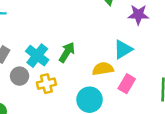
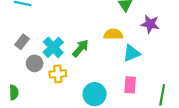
yellow semicircle: (103, 69) -> (113, 34), moved
pink rectangle: (127, 84) -> (130, 85), turned -35

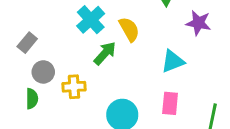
yellow semicircle: (113, 34) -> (129, 29), moved, turned 60
cyan cross: (53, 47) -> (91, 20), moved
green semicircle: (14, 92) -> (32, 99), moved

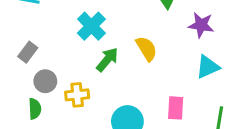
yellow semicircle: (129, 29) -> (146, 49), moved
cyan triangle: (173, 61) -> (208, 67), moved

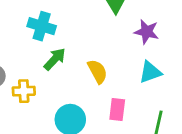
cyan cross: (91, 26) -> (42, 26), turned -32
yellow semicircle: (146, 49) -> (98, 71), moved

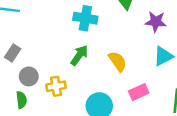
cyan cross: (42, 26) -> (85, 18), moved
pink rectangle: (117, 109) -> (139, 92), turned 66

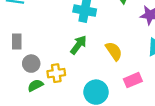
gray rectangle: (13, 53) -> (17, 42), turned -35
green semicircle: (21, 100) -> (35, 85), moved, turned -112

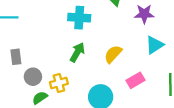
yellow semicircle: (114, 51) -> (113, 54), turned -96

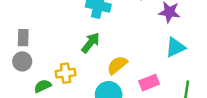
yellow semicircle: (113, 54) -> (117, 65), moved
gray circle: (33, 77) -> (22, 61), moved

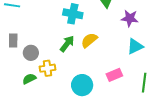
gray circle: (22, 61) -> (31, 53), moved
yellow semicircle: (117, 65) -> (89, 40), moved

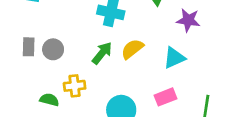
cyan triangle: (135, 46) -> (174, 58), moved
gray circle: (31, 53) -> (53, 49), moved
green semicircle: (29, 79) -> (49, 100), turned 40

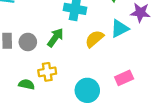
green arrow: (102, 53) -> (55, 38), moved
cyan triangle: (174, 58) -> (120, 29), moved

